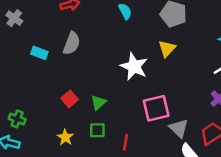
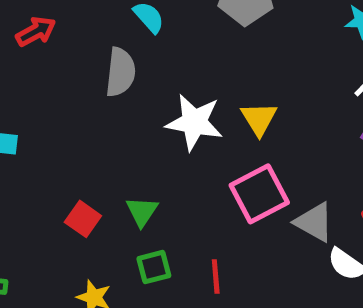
gray semicircle: (72, 43) -> (121, 72), moved
yellow triangle: (167, 49) -> (259, 119), moved

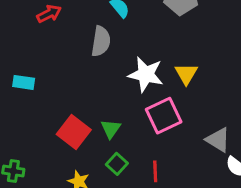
pink square: (259, 194) -> (164, 116), moved
red square: (83, 219) -> (74, 132), size x1.5
green square: (154, 267) -> (117, 164), turned -35

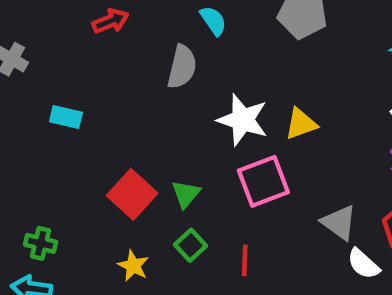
yellow triangle: (186, 74) -> (301, 124), turned 35

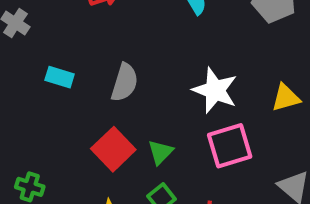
gray semicircle: (182, 67) -> (125, 82), moved
yellow triangle: (301, 124) -> (286, 98), moved

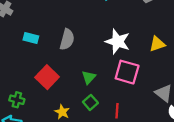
pink square: (230, 146) -> (127, 72), turned 35
red square: (113, 149) -> (47, 77), moved

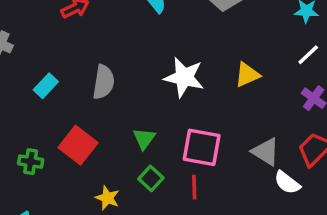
cyan rectangle: (31, 38) -> (46, 86), turned -56
pink square: (127, 72) -> (202, 147), moved
green cross: (17, 100) -> (31, 162), moved

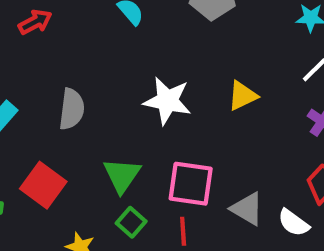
green triangle: (144, 139) -> (122, 175), size x1.4
gray triangle: (266, 152) -> (247, 209), moved

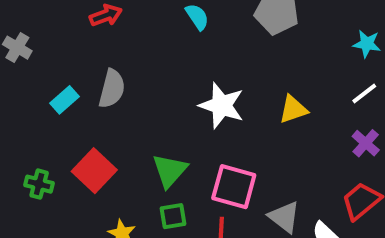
gray semicircle: (72, 109) -> (112, 89), moved
green square: (131, 222) -> (173, 216), turned 32

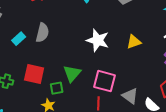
red square: (94, 171) -> (34, 74), turned -30
green square: (173, 216) -> (57, 88), moved

